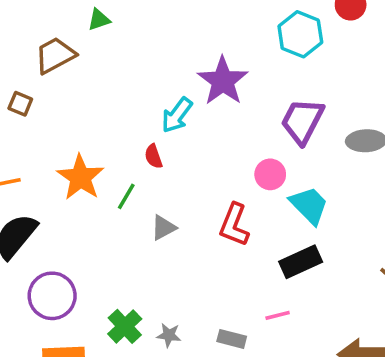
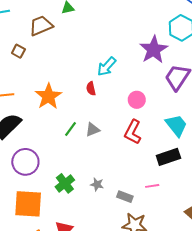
purple star: (223, 81) -> (154, 50), moved
pink circle: (270, 174) -> (137, 100), moved
green line: (126, 196) -> (70, 129), moved
gray star: (169, 335) -> (97, 184), moved

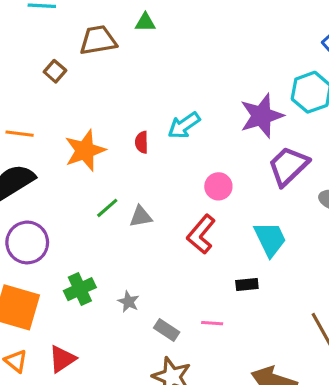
red semicircle: (91, 89) -> (142, 142), moved
black rectangle: (168, 157) -> (247, 284), size x0.6

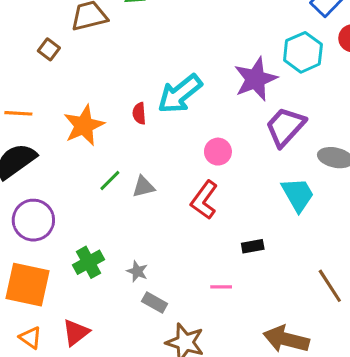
cyan arrow: (184, 125) -> (180, 94), size x1.4
cyan trapezoid: (270, 239) -> (298, 195), moved
gray rectangle: (167, 330) -> (155, 302), moved

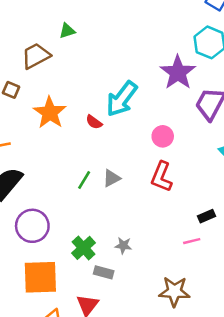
red semicircle: (139, 113) -> (94, 122), turned -35
orange star: (84, 125) -> (50, 113), moved
black rectangle: (253, 246) -> (207, 216), moved
gray rectangle: (155, 302) -> (104, 272), moved

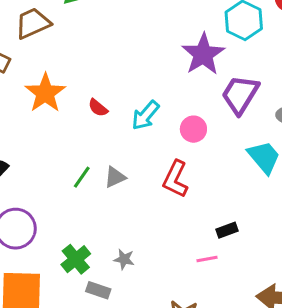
cyan arrow: (122, 99) -> (145, 115), moved, size x0.7
pink circle: (163, 136) -> (193, 129), moved

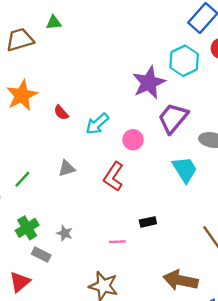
green line: (82, 177) -> (22, 179), moved
pink line: (207, 259) -> (117, 242), moved

